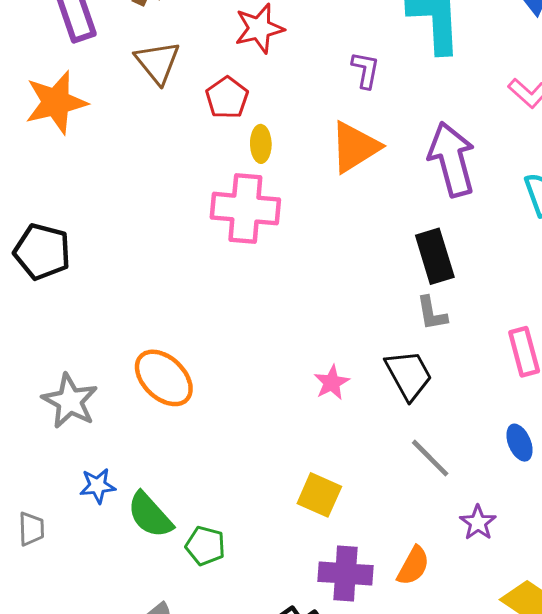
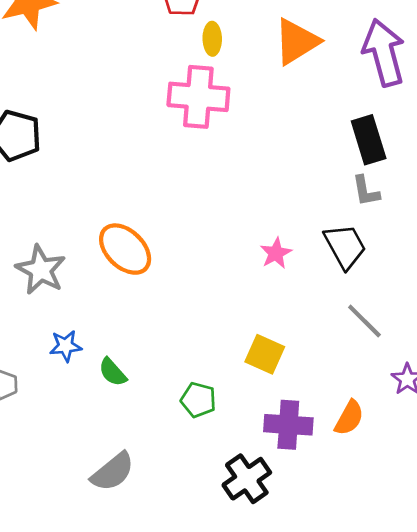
green semicircle: (150, 515) -> (113, 372), size x0.7
green pentagon: (205, 546) -> (198, 400), moved

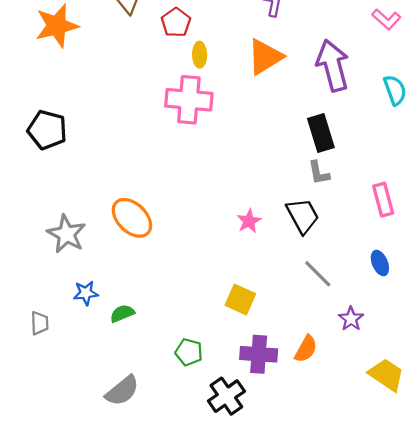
green semicircle: (113, 372) -> (122, 313), turned 110
green pentagon: (198, 400) -> (189, 352), moved

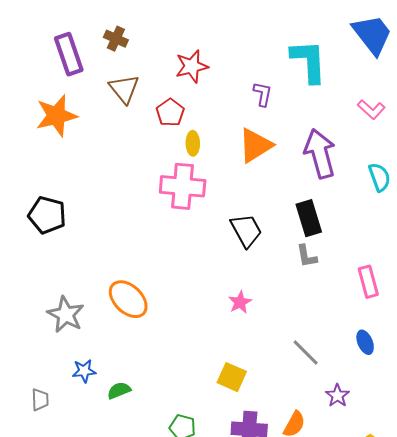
black trapezoid: (303, 216) -> (246, 230), moved

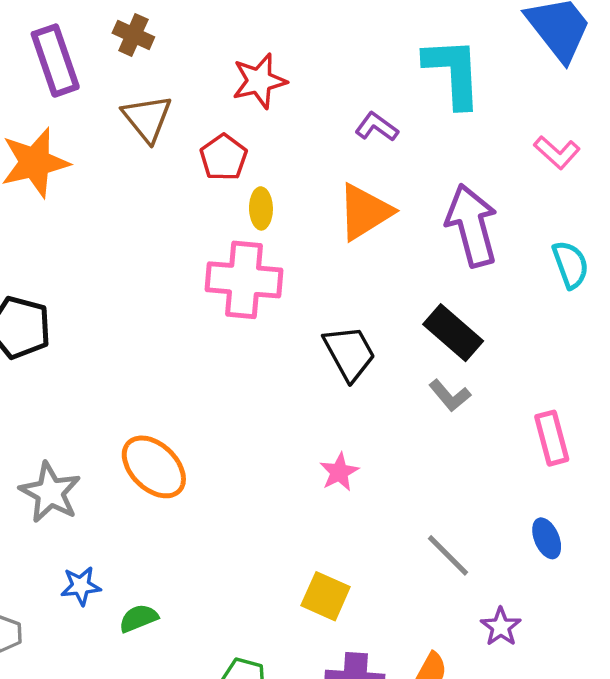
purple L-shape: (263, 94) -> (377, 127), turned -65
black rectangle: (309, 218) -> (453, 333), turned -32
gray L-shape: (307, 256) -> (450, 396), turned -30

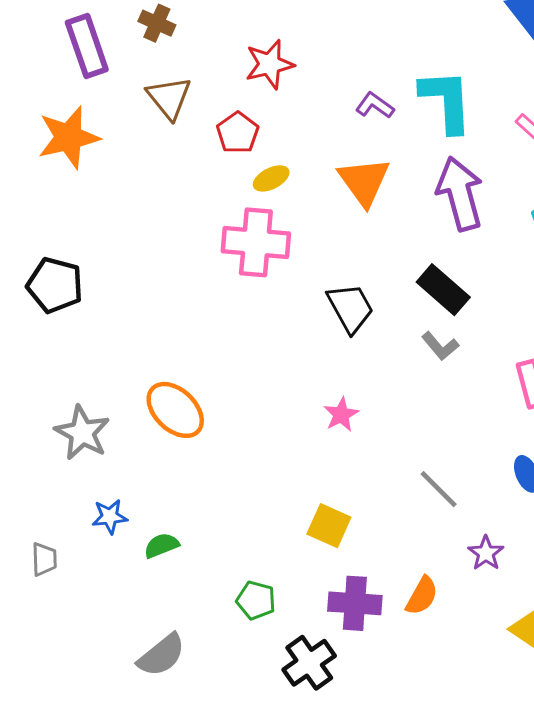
cyan L-shape: (453, 72) -> (446, 101), moved
yellow ellipse: (261, 208) -> (271, 178), turned 64
orange triangle: (365, 212) -> (364, 182), turned -34

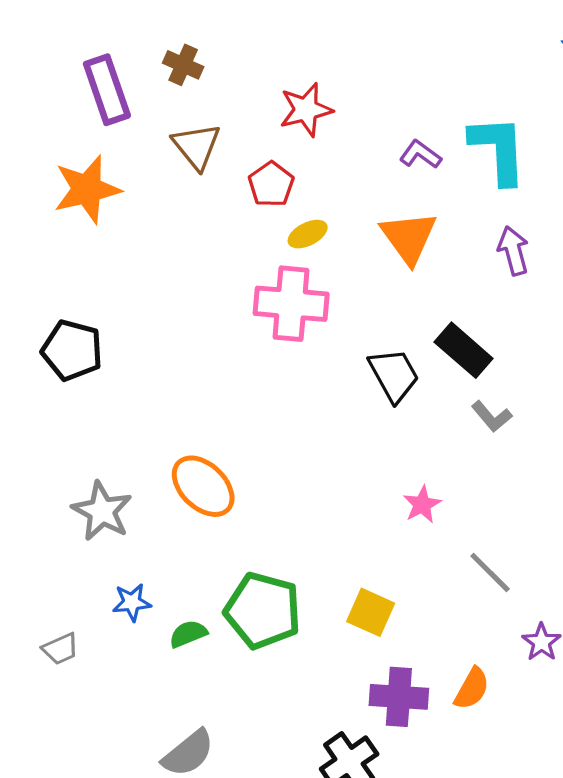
purple arrow: (460, 194) -> (513, 251), size x0.6
black rectangle: (443, 290) -> (464, 350), moved
pink star: (341, 415) -> (422, 504), moved
gray trapezoid: (44, 559) -> (60, 649), turned 68
green pentagon: (256, 600) -> (263, 611), moved, size x1.8

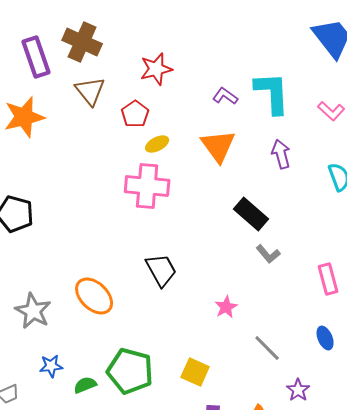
brown cross: (183, 65) -> (82, 42), size x1.6
black trapezoid: (394, 375) -> (161, 270), moved

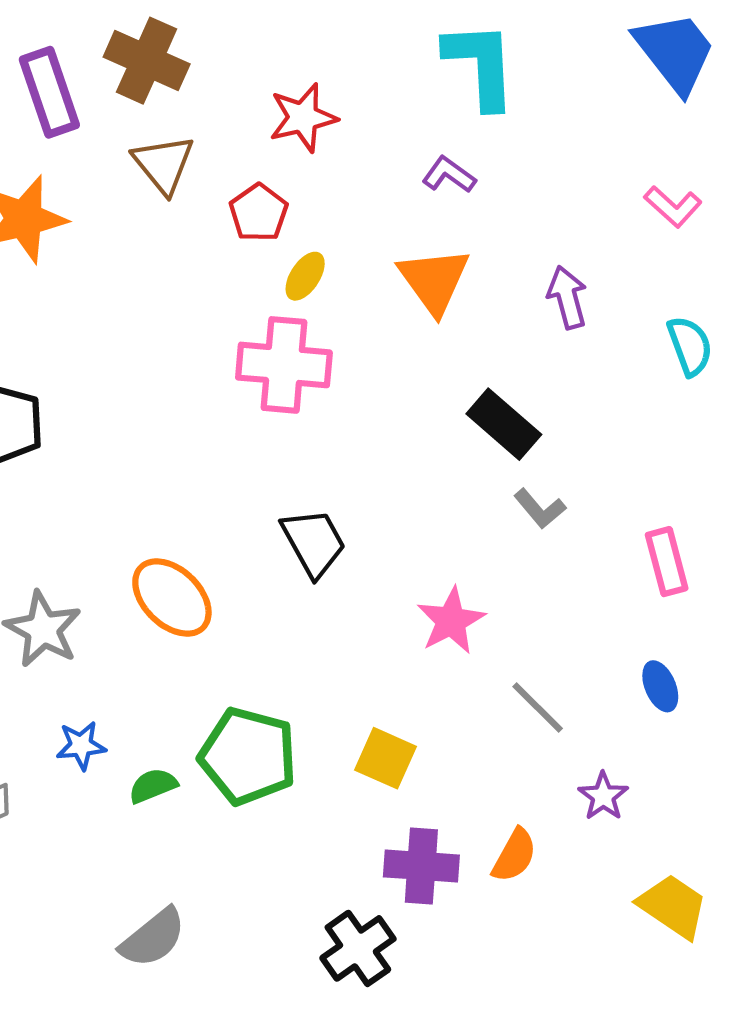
cyan L-shape: (272, 93) -> (481, 65), moved
yellow ellipse: (157, 144) -> (305, 276), turned -30
pink star: (226, 307) -> (451, 621), size x1.4

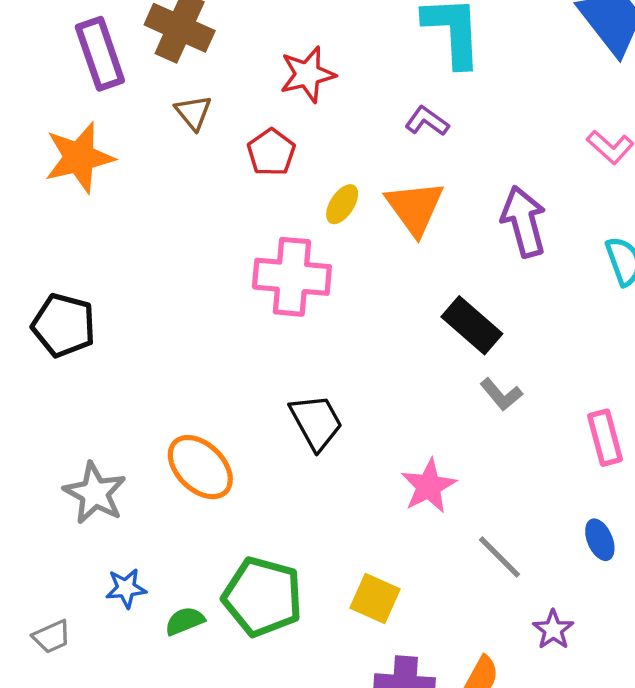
brown triangle: (163, 164) -> (193, 112), size x0.7
yellow ellipse: (305, 276) -> (342, 204), moved
purple arrow: (567, 297) -> (524, 221), size x1.4

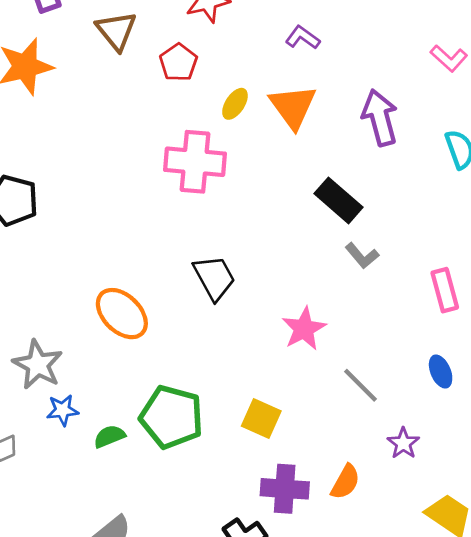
brown triangle: (193, 112) -> (116, 31), size x1.4
gray star: (95, 493) -> (38, 365), moved

